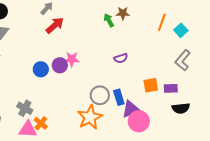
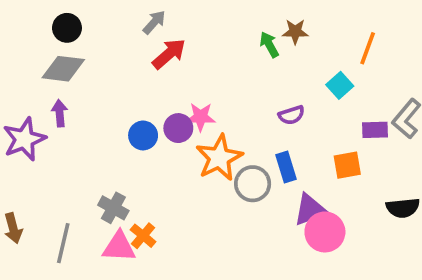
cyan square: (181, 30) -> (340, 85), moved
purple rectangle: (171, 88) -> (375, 130), moved
blue rectangle: (119, 97) -> (286, 167), moved
orange star: (90, 117) -> (219, 158), moved

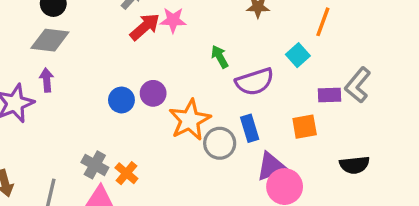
green arrow: (269, 45) -> (220, 57), moved
purple semicircle: (292, 115) -> (255, 82), size x1.6
pink star: (201, 117) -> (173, 20), moved
orange cross: (143, 236) -> (126, 173), moved

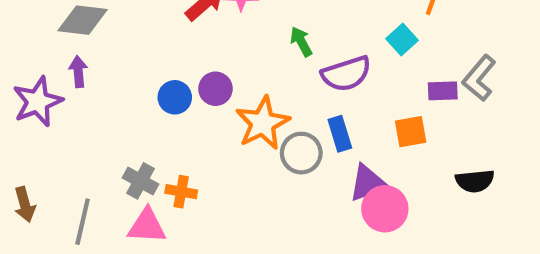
orange cross: (126, 173) -> (181, 192), turned -30

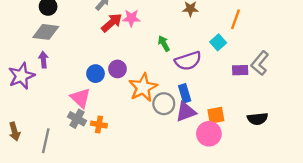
orange square: (411, 132) -> (216, 115), moved
purple triangle: (368, 183) -> (186, 112), moved
pink triangle: (147, 226) -> (80, 98), moved, turned 40

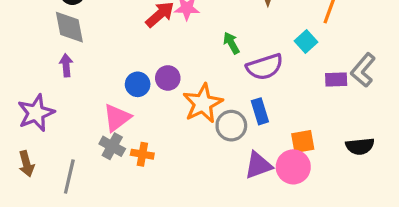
gray diamond: (46, 32) -> (69, 27), turned 72
purple star: (21, 76) -> (36, 113), moved
pink triangle: (80, 98) -> (117, 118), turned 40
purple triangle: (186, 112) -> (258, 165), moved

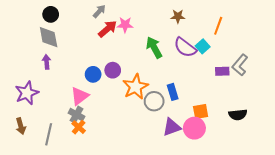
green arrow: (231, 43) -> (154, 47), size x1.5
purple semicircle: (265, 67) -> (185, 47), moved, turned 55
orange cross: (142, 154) -> (79, 127), moved, turned 32

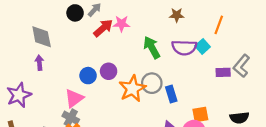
black circle: (51, 14) -> (75, 13), moved
purple semicircle: (185, 47) -> (184, 47), turned -35
gray circle: (154, 101) -> (152, 83), moved

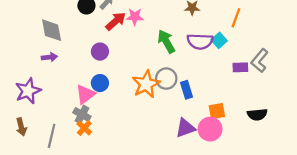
purple arrow: (39, 63) -> (49, 57), turned 88
purple circle: (109, 71) -> (100, 52), moved
blue circle: (88, 76) -> (100, 83), moved

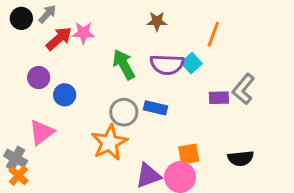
blue circle: (100, 83) -> (65, 95), moved
orange star: (146, 84) -> (109, 142), moved
blue rectangle: (186, 90) -> (156, 108), moved, turned -60
pink triangle: (85, 94) -> (42, 132), moved

